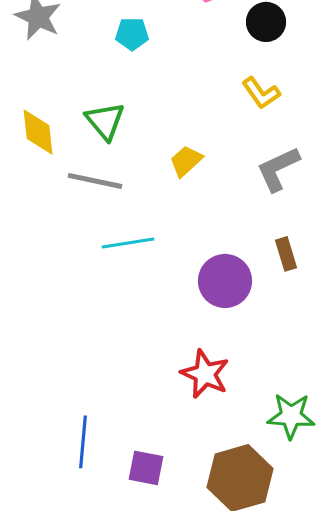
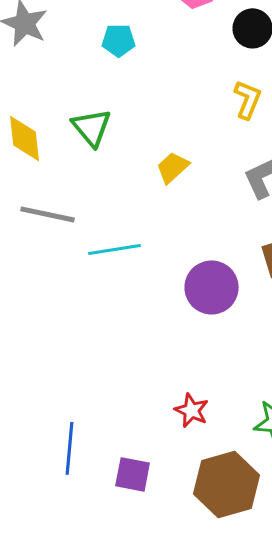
yellow L-shape: (261, 93) -> (248, 99), turned -123
gray line: (95, 181) -> (48, 214), moved
red star: (205, 374) -> (192, 410), moved, size x0.7

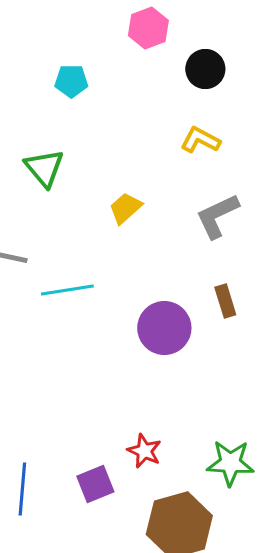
yellow L-shape: (248, 99) -> (200, 140), turned -84
purple square: (133, 474) -> (95, 484), moved, turned -33

